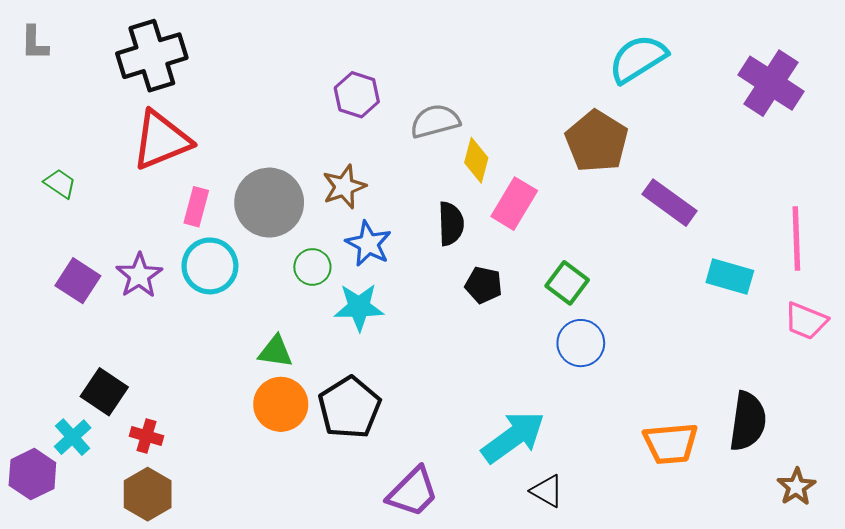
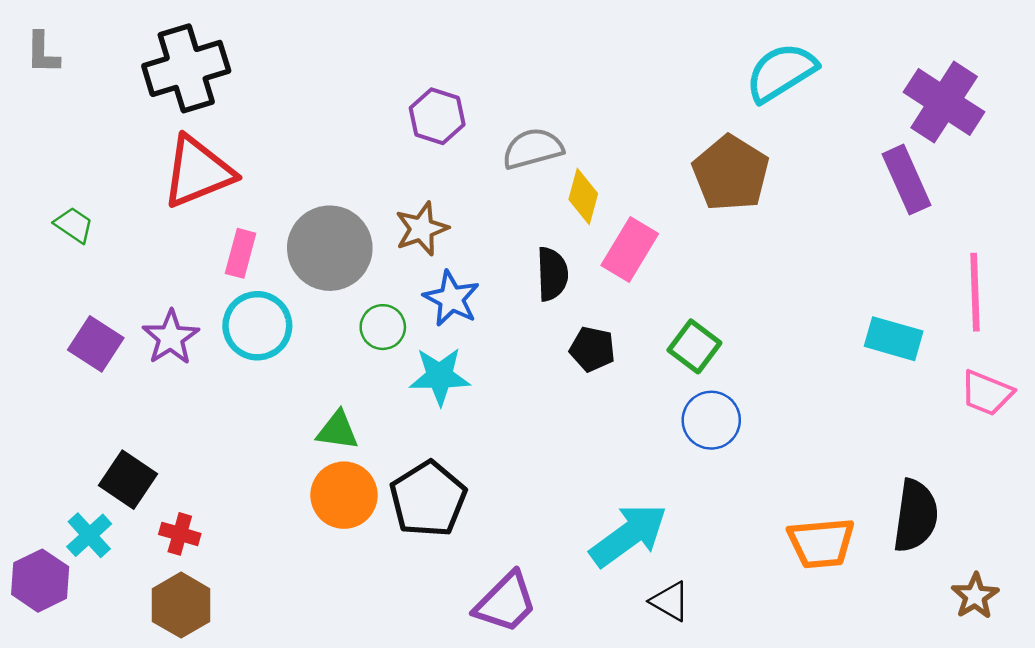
purple rectangle: (670, 203) -> (907, 180), moved, turned 30

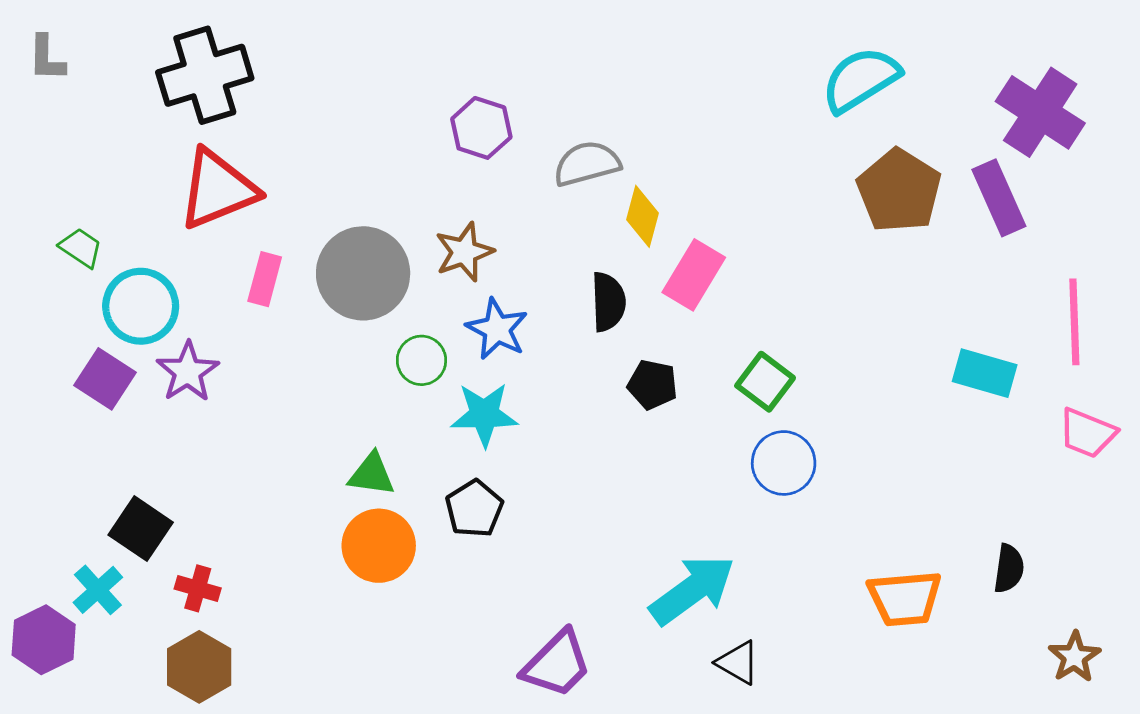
brown pentagon: (731, 173) -> (899, 191), moved
cyan circle: (257, 326) -> (141, 306), moved
black pentagon: (428, 499) -> (474, 509), moved, size x0.7
black semicircle: (916, 516) -> (1009, 568), size x0.6

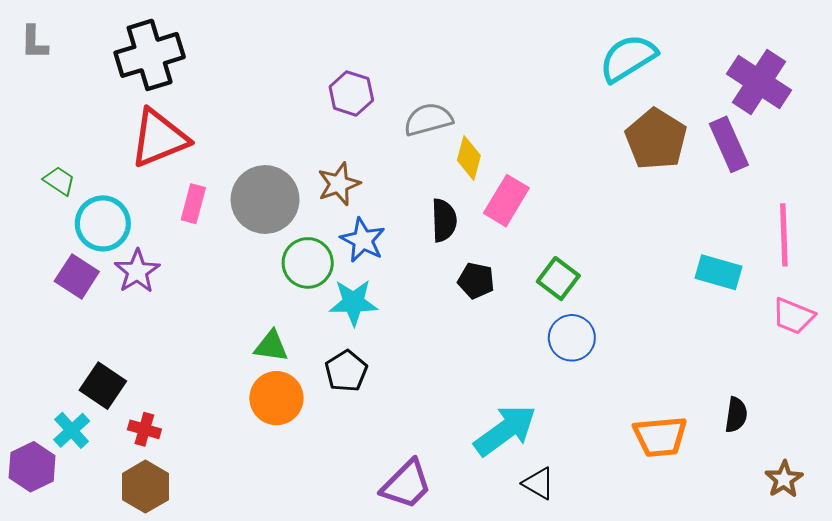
green circle: (421, 360) -> (308, 263), size x1.4

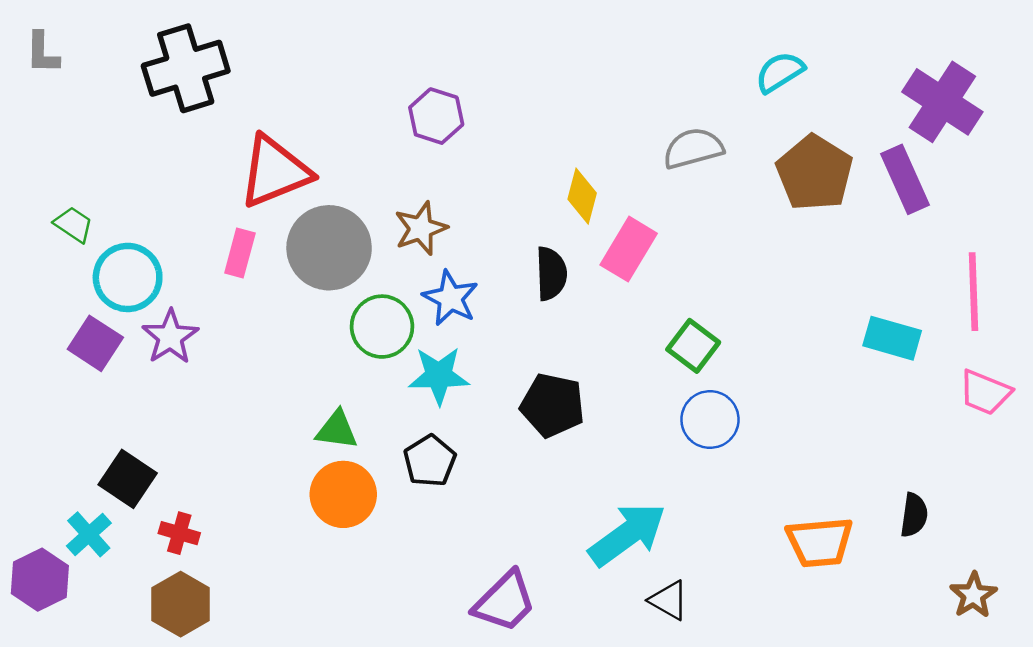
cyan semicircle: (628, 58) -> (780, 72), size x0.7
gray semicircle: (428, 119) -> (693, 148), moved
red triangle: (159, 138) -> (275, 172), moved
black pentagon: (476, 281) -> (552, 405), moved, size x1.4

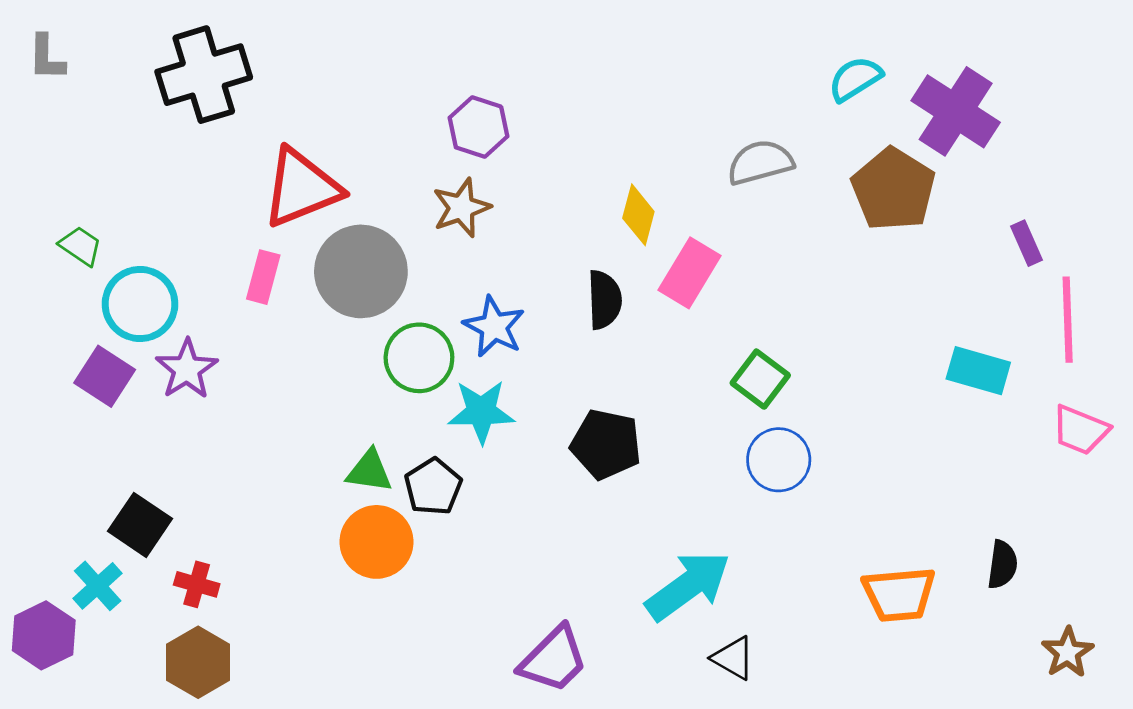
purple cross: (942, 102) -> (956, 111), moved
purple rectangle: (905, 179) -> (1026, 243), moved, size x0.6
brown star: (421, 228) -> (461, 208), moved
black pentagon: (430, 461) -> (433, 487), moved

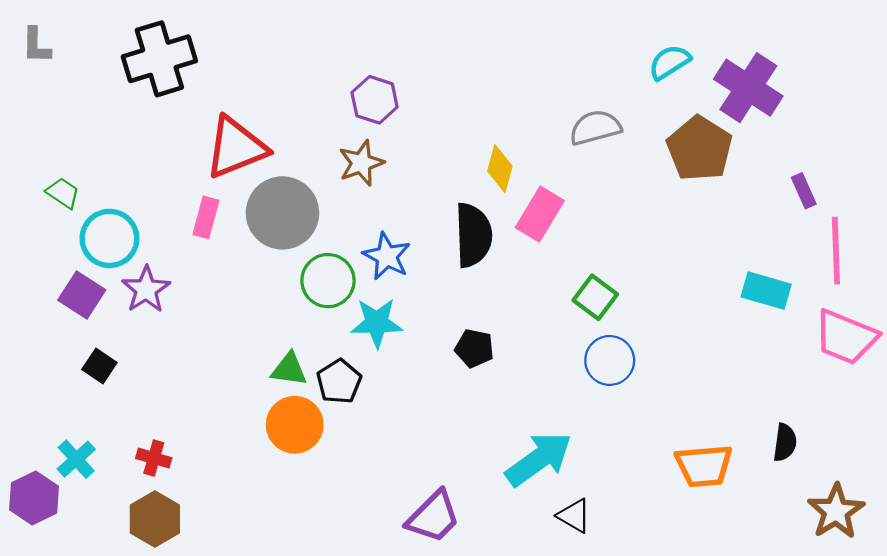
black semicircle: (604, 300) -> (473, 235), size x1.4
pink trapezoid: (1080, 430) -> (846, 337), size x1.4
black pentagon: (606, 444) -> (474, 348), size x0.7
black square: (140, 525) -> (99, 366), moved, size x0.7
brown star: (1068, 652) -> (836, 511), size x1.4

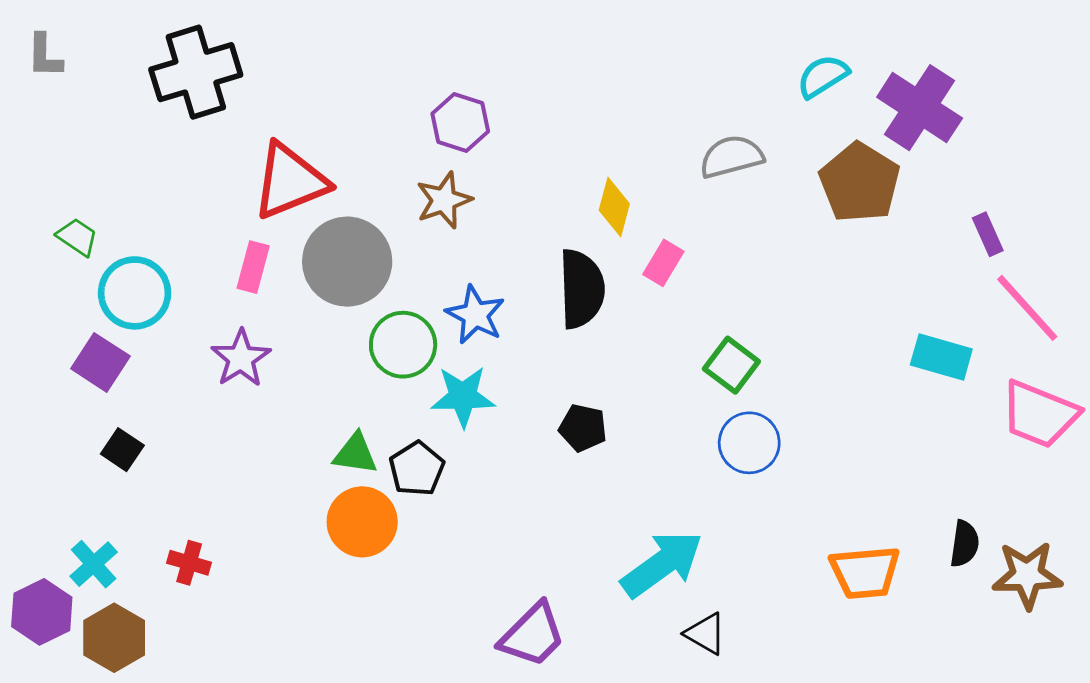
pink rectangle: (540, 214) -> (663, 263), size x0.7
pink line: (836, 251) -> (1027, 308), turned -40
purple star: (146, 289) -> (241, 358), moved
brown star: (836, 511) -> (1027, 575), moved, turned 30
brown hexagon: (155, 519) -> (114, 638), moved

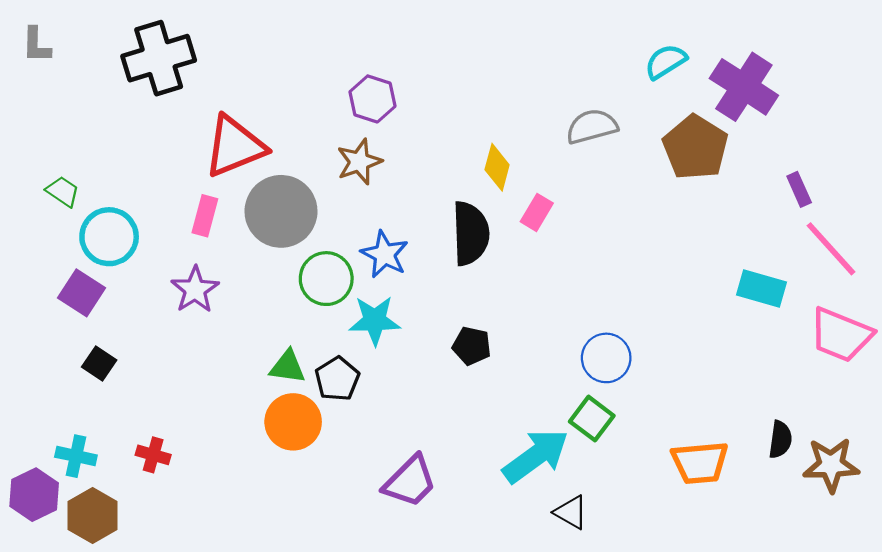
green square: (731, 365) -> (592, 419), moved
cyan cross: (94, 564) -> (76, 456), turned -36
purple trapezoid: (533, 635) -> (410, 481), moved

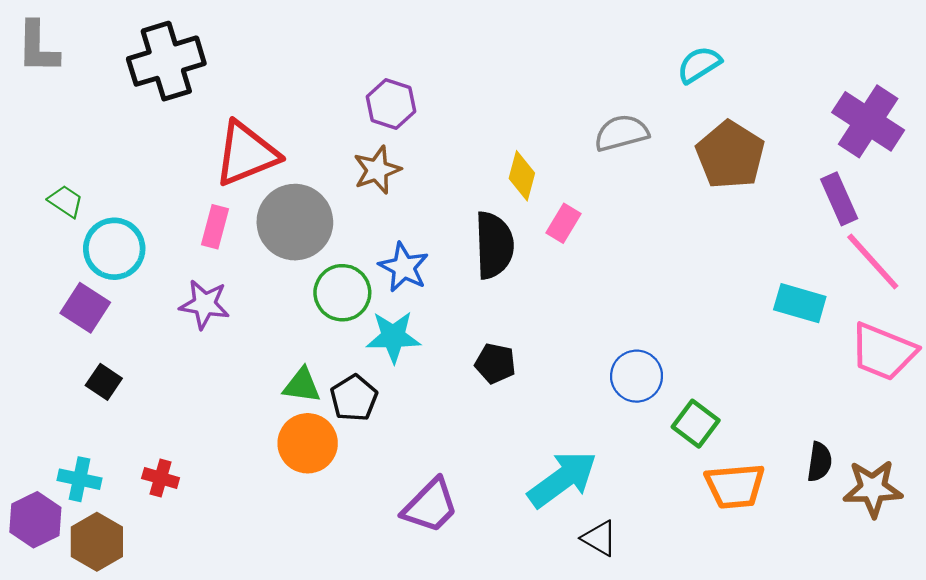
gray L-shape: (36, 45) -> (38, 47), size x1.4
purple cross: (744, 87) -> (868, 121), moved
purple rectangle: (799, 189) -> (839, 199), size x1.4
purple star: (195, 290) -> (205, 304), turned -30
green square: (592, 419) -> (696, 424), moved

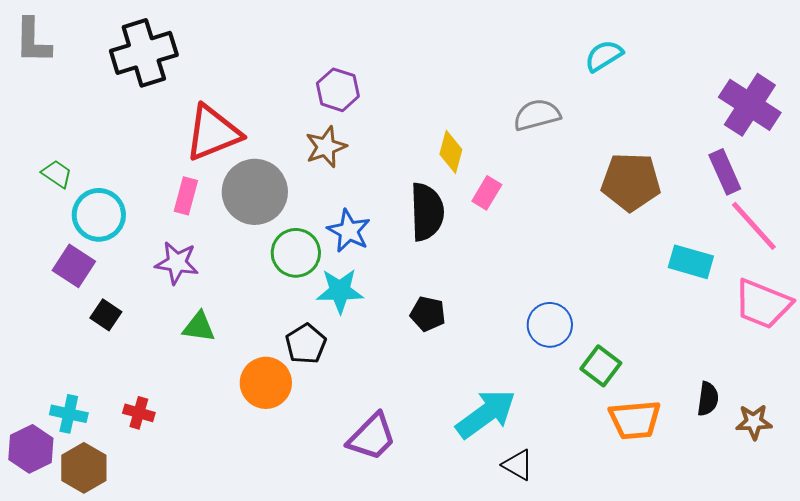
brown pentagon: (730, 155) -> (631, 182), moved, turned -30
black square: (104, 382) -> (106, 315), moved
green triangle: (302, 385) -> (199, 327), moved
brown star: (873, 488) -> (754, 422), size x0.7

